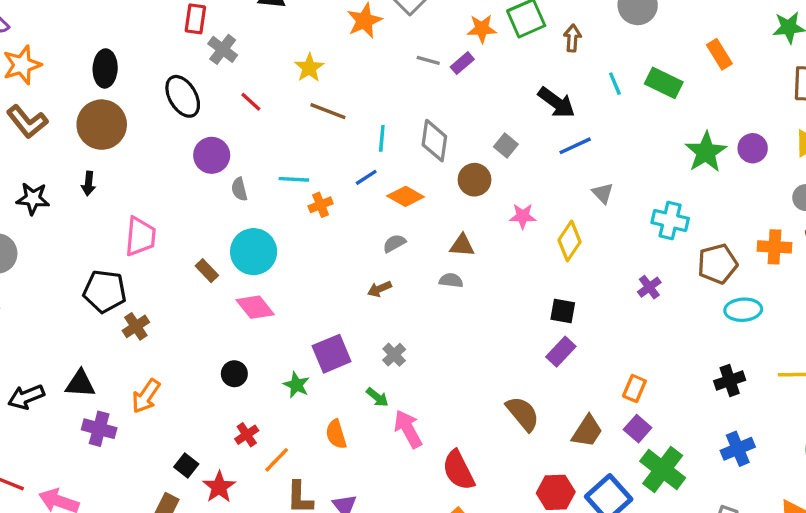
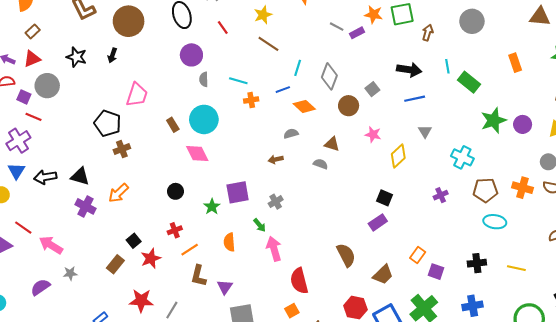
green rectangle: (664, 83) -> (469, 82), moved
black arrow: (556, 102) -> (409, 70), turned -40
purple square: (638, 429) -> (436, 272), moved, turned -35

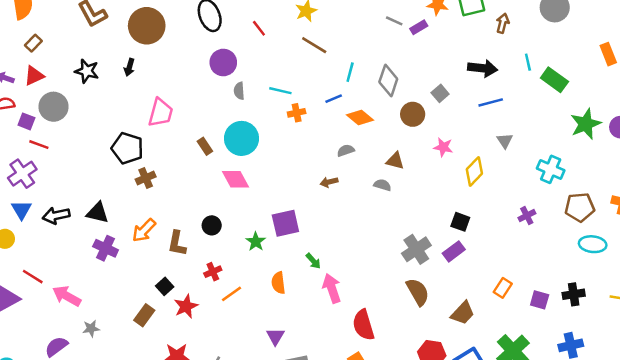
gray cross: (276, 202) -> (416, 249), moved, size x1.6
purple square: (436, 272) -> (540, 300), moved
brown L-shape: (199, 276) -> (177, 243), moved

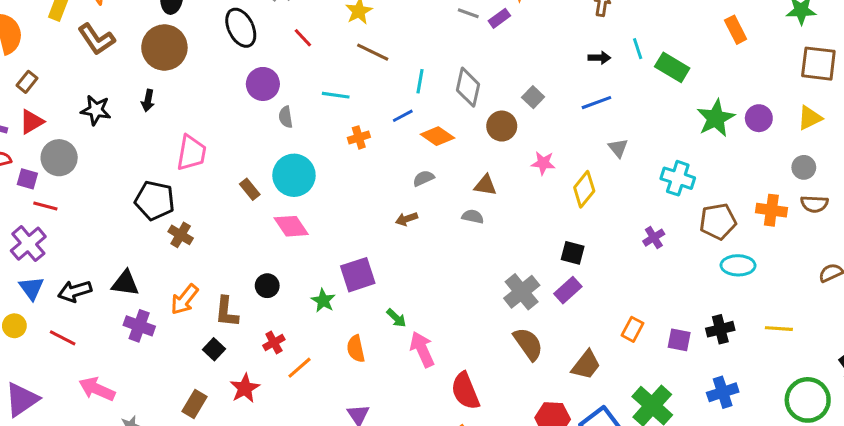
black arrow: (483, 68) -> (599, 58), moved, size x0.6
cyan line: (280, 91) -> (336, 95), moved
brown cross: (146, 178) -> (181, 235), turned -30
red line: (33, 277) -> (63, 338), moved
black square: (165, 286) -> (214, 349), moved

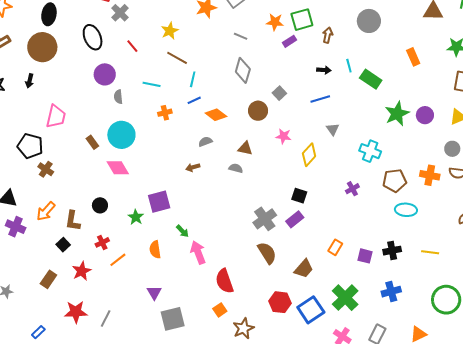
purple rectangle: (499, 18) -> (289, 41), moved
cyan line: (420, 81) -> (193, 79), moved
gray diamond: (468, 87) -> (243, 70), moved

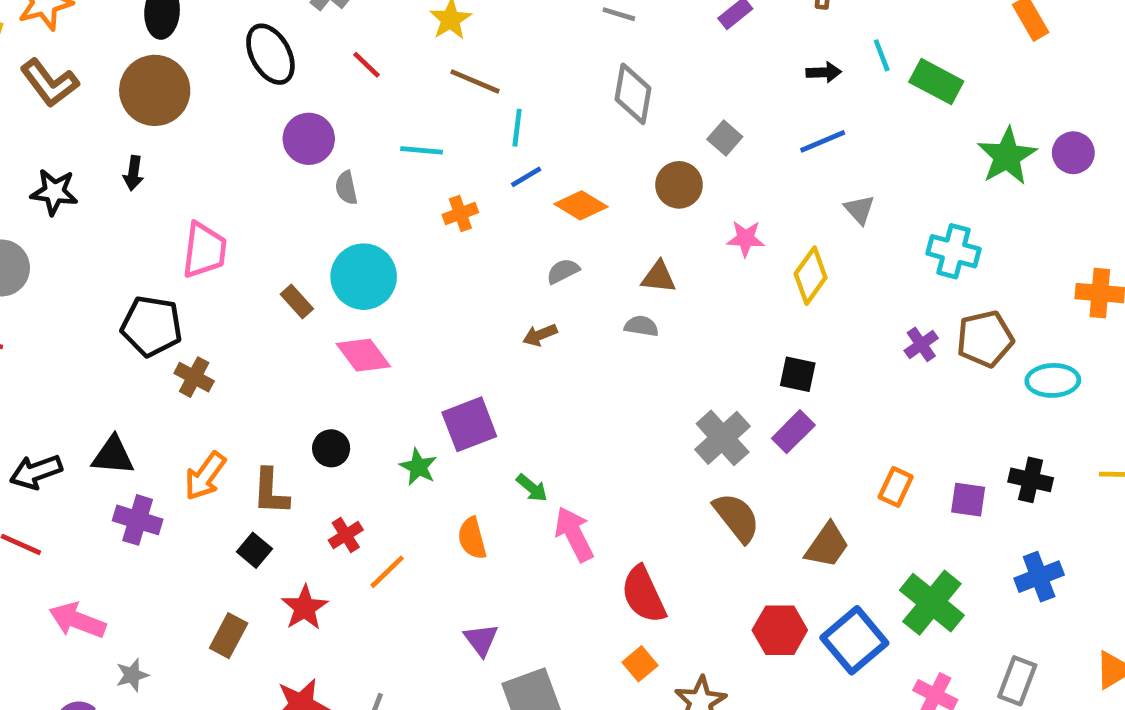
brown pentagon: (395, 181) -> (985, 339), moved
black cross: (392, 251) -> (1031, 480), turned 30

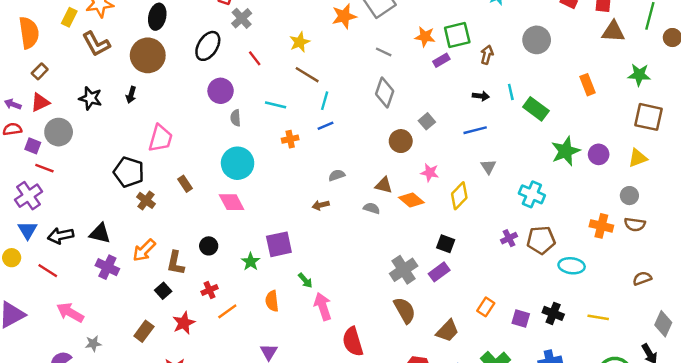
black ellipse: (270, 54) -> (208, 46), turned 52
orange diamond: (581, 205) -> (411, 200), moved
brown rectangle: (297, 302) -> (185, 184), moved

